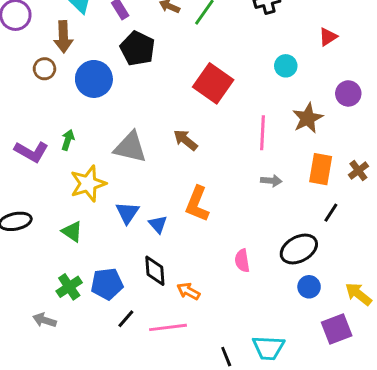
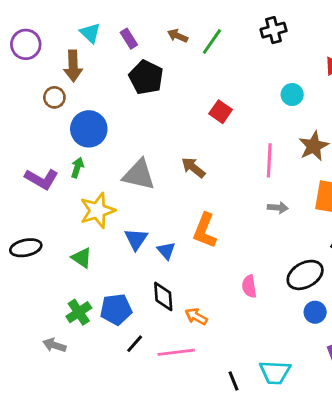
blue circle: (94, 79) -> (89, 129), moved
red square: (213, 83) -> (221, 112), size x0.6

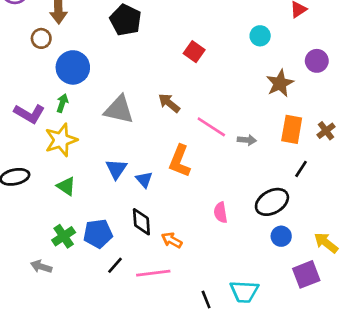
pink line: (269, 160) -> (211, 127), moved, turned -60
yellow star: (97, 211) -> (61, 140), moved

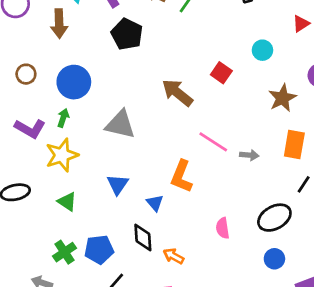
brown circle: (41, 38) -> (26, 74), moved
red square: (194, 52) -> (221, 73), moved
brown arrow: (169, 103) -> (177, 93), moved, size x1.4
blue triangle: (144, 180) -> (155, 203), moved
blue circle: (281, 236) -> (274, 259), moved

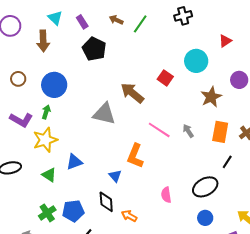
cyan circle: (262, 50) -> (196, 61), size x1.5
gray triangle: (120, 125) -> (104, 114), moved
gray arrow: (249, 155) -> (188, 131), moved, turned -128
blue triangle: (118, 184) -> (74, 162), moved, turned 36

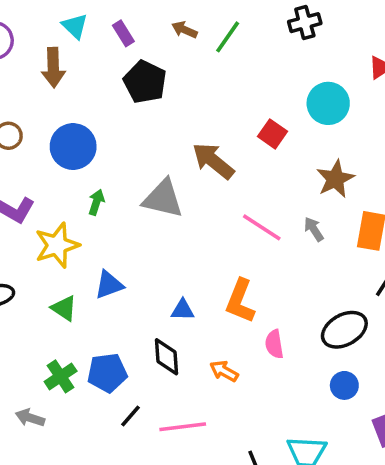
brown star: (211, 97) -> (335, 179), moved
green arrow: (46, 112) -> (96, 202), moved
orange L-shape: (135, 156) -> (240, 301), moved
blue triangle: (115, 176) -> (183, 310), turned -48
orange arrow: (129, 216) -> (224, 371), moved

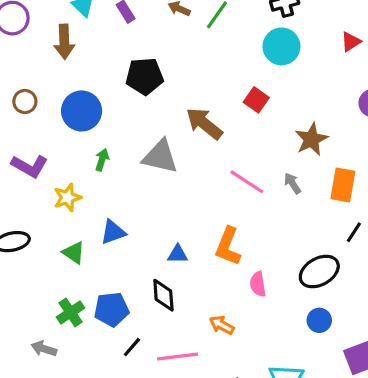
black pentagon: (145, 82) -> (145, 76), moved, turned -30
cyan circle: (328, 103) -> (281, 46), moved
yellow star: (57, 245) -> (67, 198), size x0.7
orange arrow: (224, 371) -> (222, 325), moved

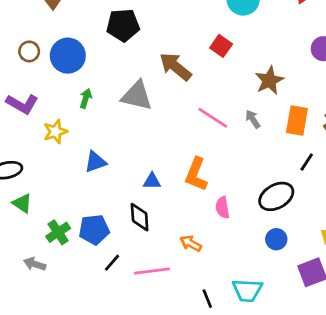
brown circle: (25, 102) -> (29, 51), moved
green triangle: (74, 253) -> (22, 203), moved

